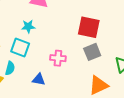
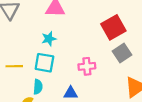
red square: (89, 27) -> (113, 27), turned -30

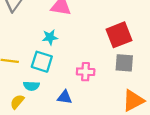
gray square: (122, 53) -> (124, 63), turned 30
cyan semicircle: (38, 87) -> (31, 86), turned 80

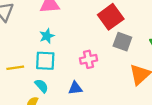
gray square: (124, 63) -> (122, 42), turned 30
cyan semicircle: (31, 86) -> (41, 86), turned -120

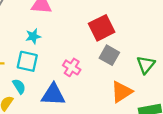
pink cross: (88, 59) -> (72, 67), turned 35
blue triangle: (75, 88) -> (53, 95), size x1.6

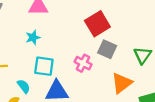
cyan square: (27, 61) -> (44, 66), moved
pink cross: (72, 67) -> (83, 63), moved

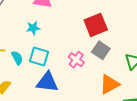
cyan semicircle: (24, 86) -> (17, 58), moved

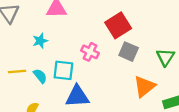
cyan star: (33, 28) -> (40, 41), moved
pink cross: (76, 60) -> (90, 52), moved

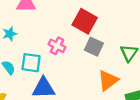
red square: (118, 25) -> (85, 21), turned -30

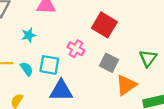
gray square: (94, 47) -> (109, 63), moved

